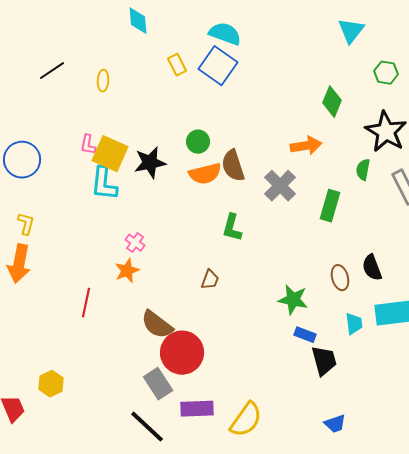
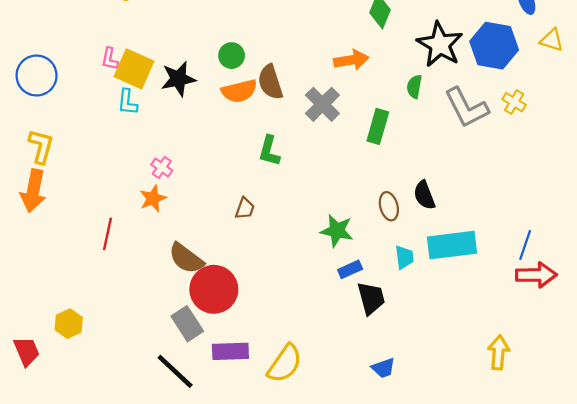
cyan L-shape: (104, 184) -> (127, 102), size x0.7
yellow L-shape: (26, 224) -> (41, 146), size x1.4
blue rectangle: (305, 335) -> (350, 269), turned -45

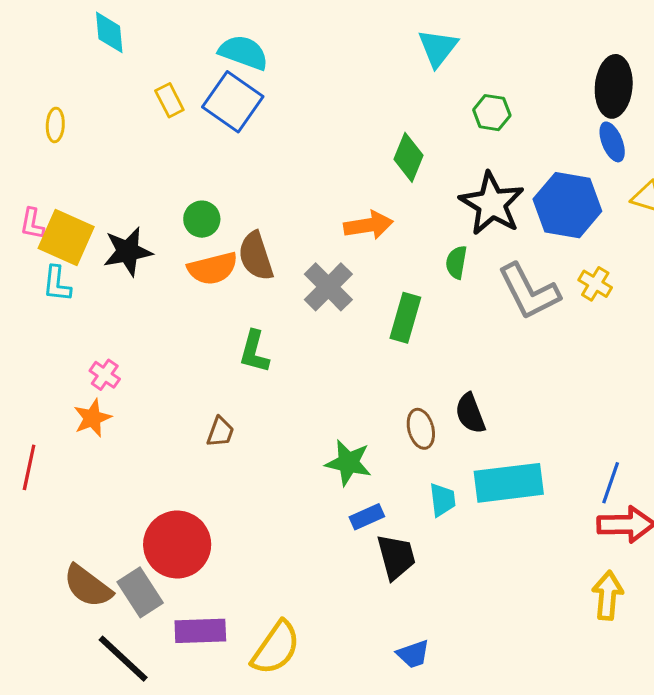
brown semicircle: (186, 258) -> (88, 586), moved
yellow arrow: (499, 352) -> (608, 595), moved

